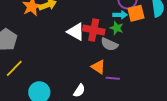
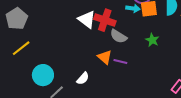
green star: (117, 28) -> (152, 40), moved
purple line: (113, 78) -> (120, 62), moved

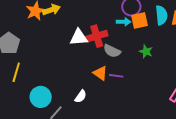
white triangle: (87, 20) -> (79, 37), turned -36
red cross: (105, 20) -> (97, 36), turned -30
yellow line: (21, 48) -> (16, 72), turned -30

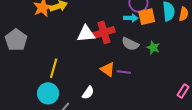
gray semicircle: (112, 51) -> (130, 44), moved
yellow line: (16, 72) -> (54, 68), moved

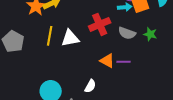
white triangle: (86, 34) -> (70, 38), moved
yellow line: (54, 68) -> (50, 36), moved

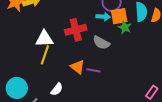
green star: (150, 34) -> (125, 27), moved
yellow line: (50, 36) -> (45, 55), moved

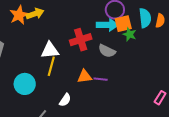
cyan arrow: (103, 17) -> (107, 25), size x1.5
orange triangle: (77, 67) -> (85, 76), turned -42
cyan circle: (17, 88) -> (25, 84), moved

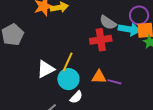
white triangle: (50, 50) -> (46, 69), moved, turned -30
gray semicircle: (107, 51) -> (108, 23), moved
cyan circle: (25, 84) -> (68, 79), moved

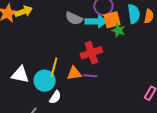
red cross: (101, 40) -> (91, 53), moved
yellow line: (68, 62) -> (54, 67), moved
white triangle: (46, 69) -> (20, 75), turned 48

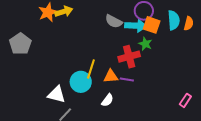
orange square: (112, 20) -> (152, 25), turned 30
green star: (118, 31) -> (145, 44), moved
white triangle: (20, 75) -> (57, 94), moved
white semicircle: (55, 97) -> (107, 100), moved

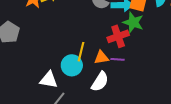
green star: (145, 44) -> (133, 22), size x1.5
white semicircle: (107, 100) -> (100, 82), size x1.5

